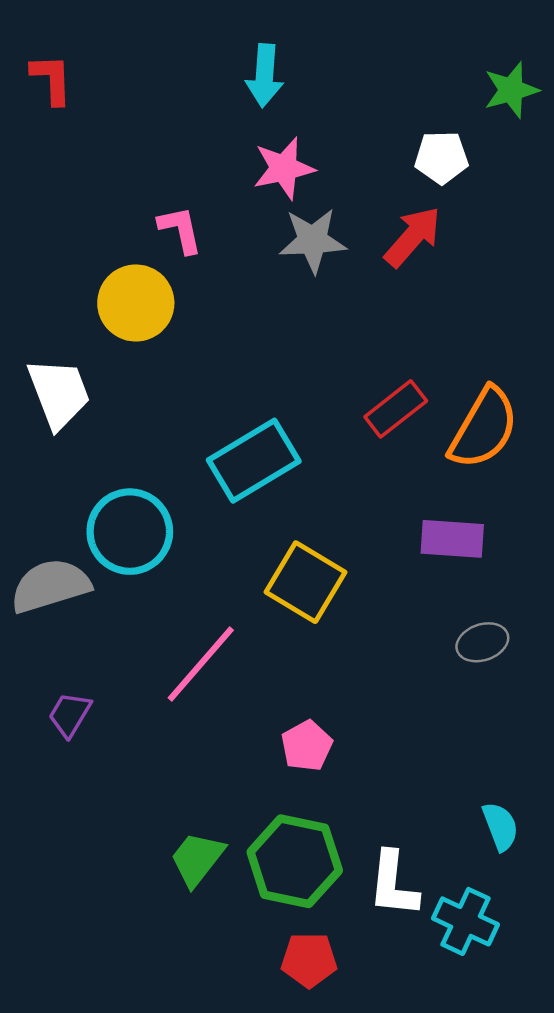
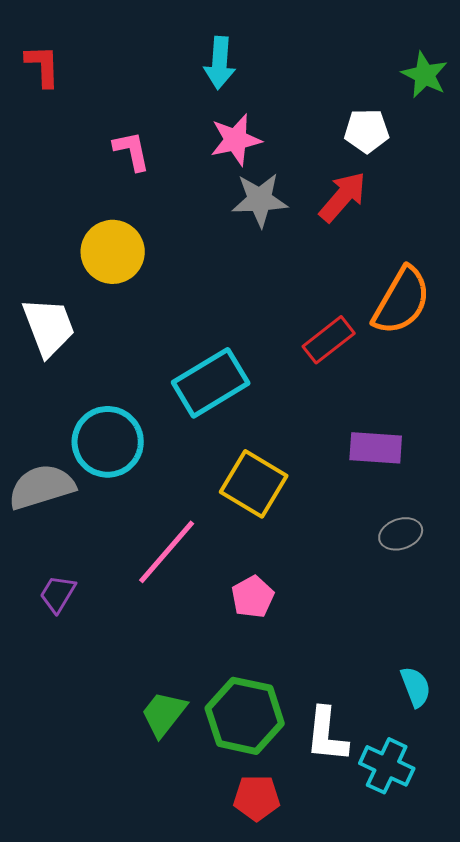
green star: (511, 90) -> (425, 75), turned -30
pink L-shape: (180, 230) -> (132, 151), moved
orange semicircle: (484, 428) -> (402, 301), moved
pink pentagon: (307, 746) -> (253, 597), moved

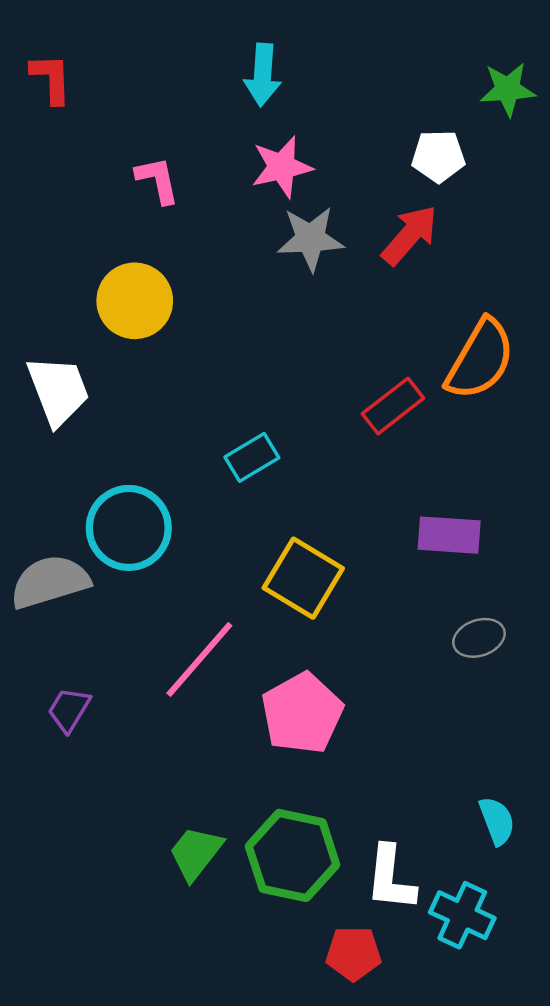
green star: (425, 75) -> (508, 89), turned -30
cyan rectangle: (211, 383) -> (252, 457), size x0.6
pink pentagon: (253, 597) -> (302, 713), size x1.6
red pentagon: (257, 798) -> (353, 953), moved

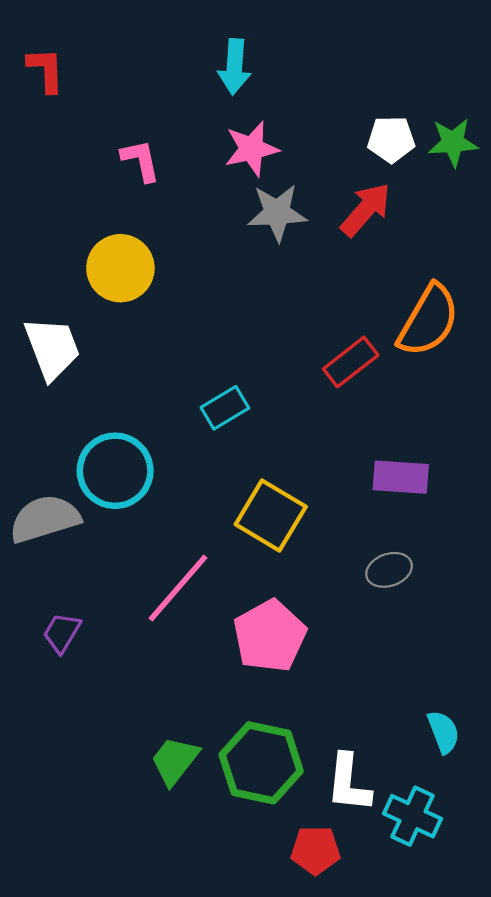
green star: (508, 89) -> (453, 142), moved
gray ellipse: (479, 638) -> (389, 570), moved

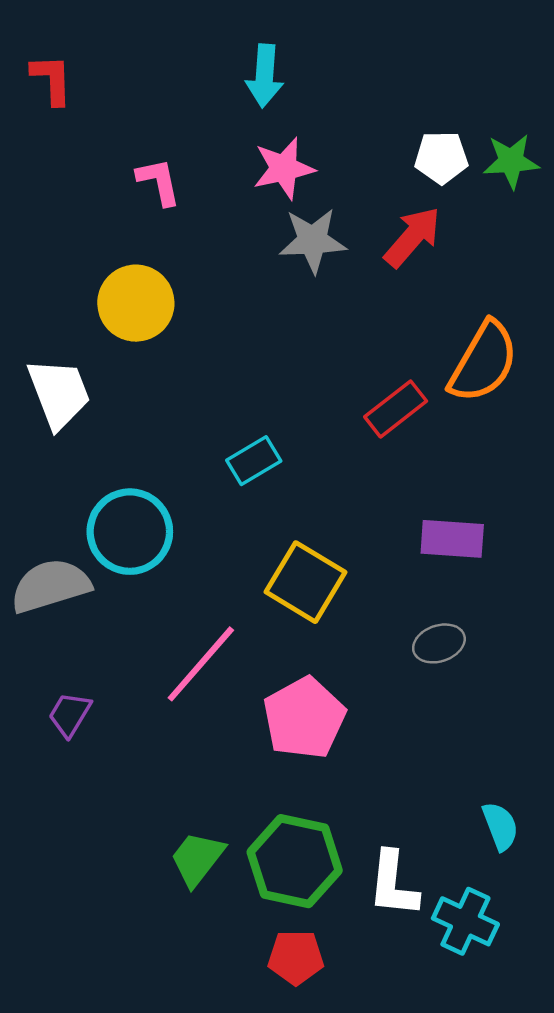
red pentagon: (315, 850) -> (296, 957), moved

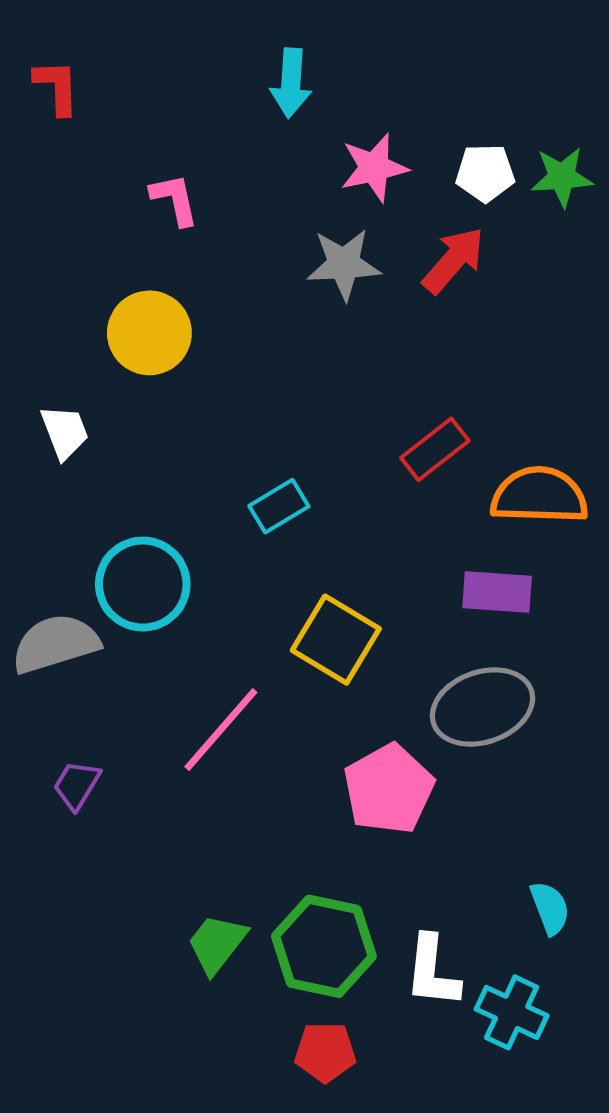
pink star: (284, 168) -> (374, 168), moved
orange semicircle: (483, 362) -> (539, 496), moved, turned -118
white trapezoid: (59, 393) -> (65, 432), size x0.7
gray ellipse: (439, 643) -> (483, 707), size x1.8
pink pentagon: (304, 718) -> (389, 789), moved

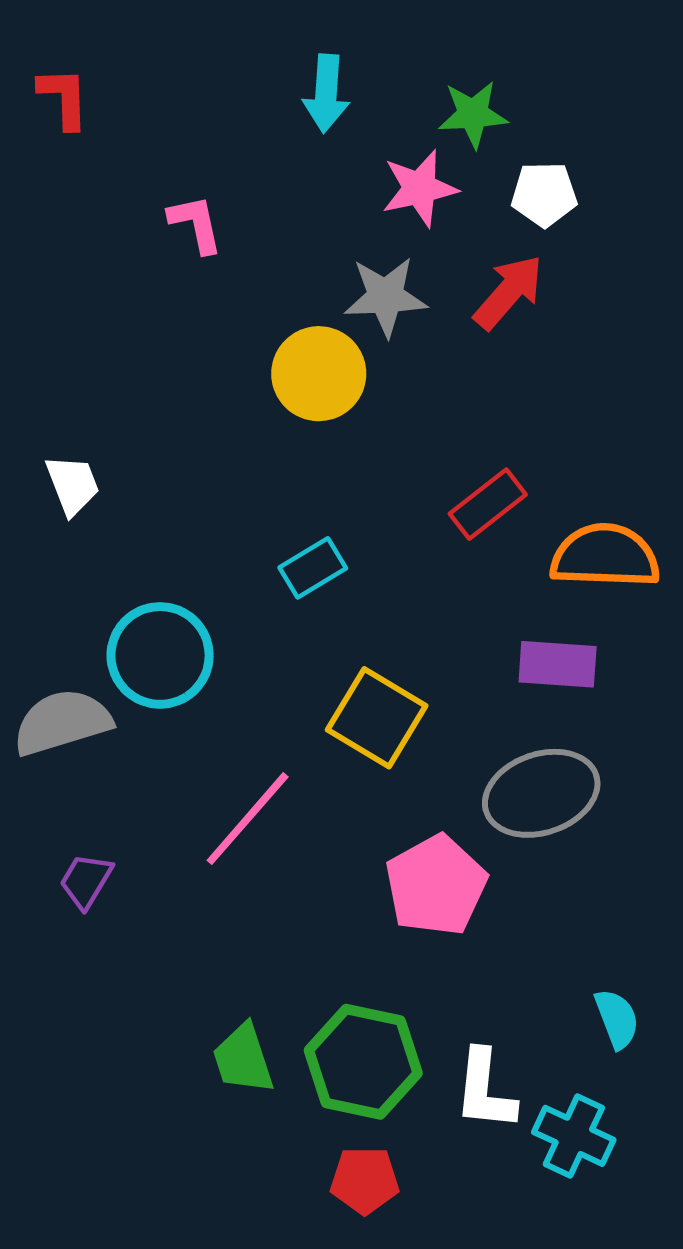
green star: (562, 177) -> (473, 114), moved
yellow circle: (149, 333) -> (319, 374), moved
green trapezoid: (217, 944) -> (243, 1059), turned -56

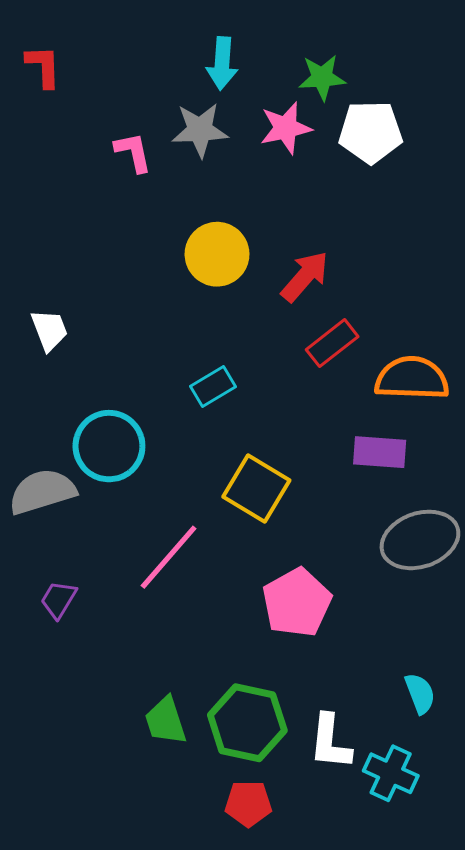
white pentagon: (544, 194) -> (370, 132), size x1.4
red arrow: (509, 292) -> (305, 276), moved
gray star: (385, 297) -> (200, 130), moved
gray ellipse: (541, 793) -> (420, 540), moved

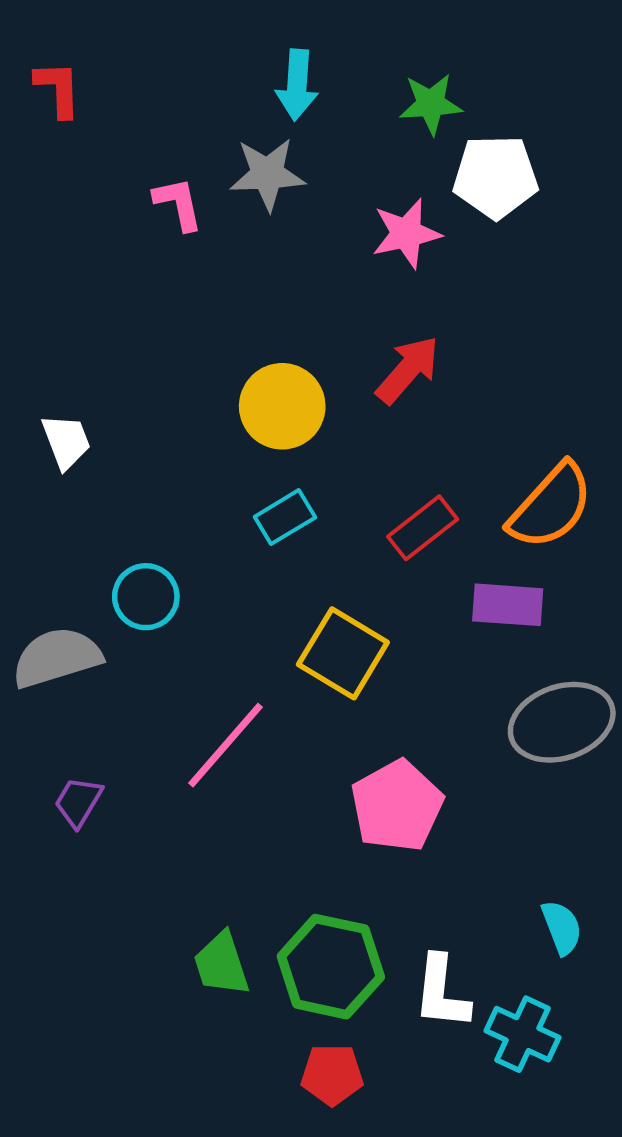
pink star: (286, 128) -> (406, 233), moved
yellow circle: (217, 254) -> (282, 406), moved
red rectangle: (332, 343) -> (423, 528), moved
orange semicircle: (412, 378) -> (551, 506), turned 130
cyan circle: (109, 446) -> (146, 597), size x0.7

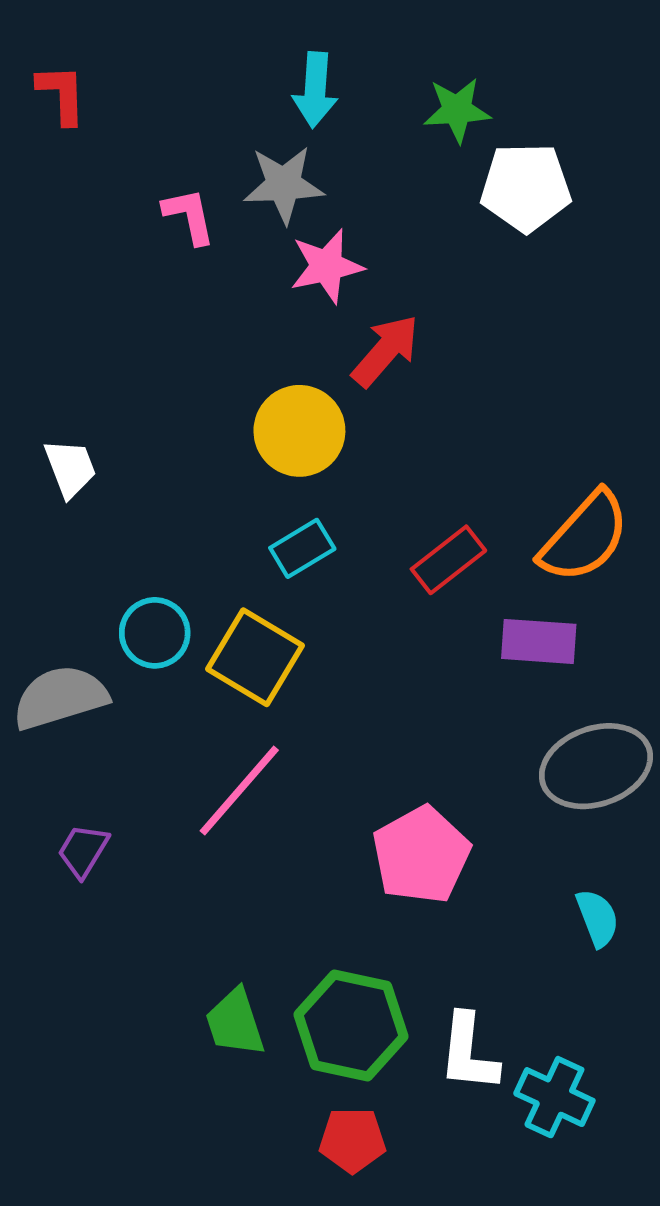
pink star: (406, 233) -> (327, 266), moved
red arrow: (408, 370) -> (385, 351), moved
yellow square: (343, 653) -> (255, 657), moved
cyan semicircle: (562, 927) -> (597, 918), moved

